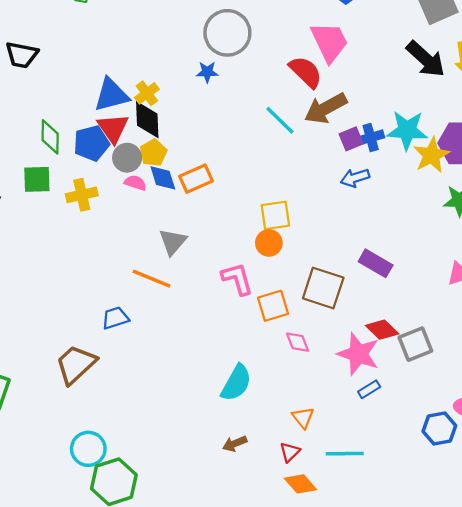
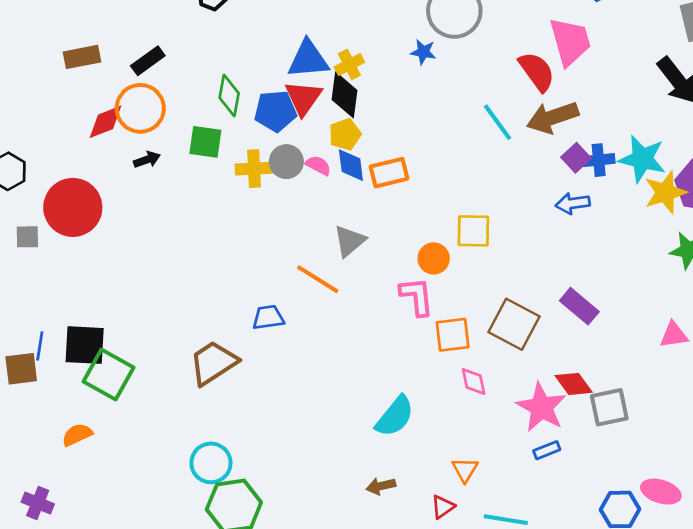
purple square: (351, 139) -> (576, 158), turned -30
gray circle: (127, 158) -> (286, 162), moved
orange circle: (269, 243) -> (434, 258), moved

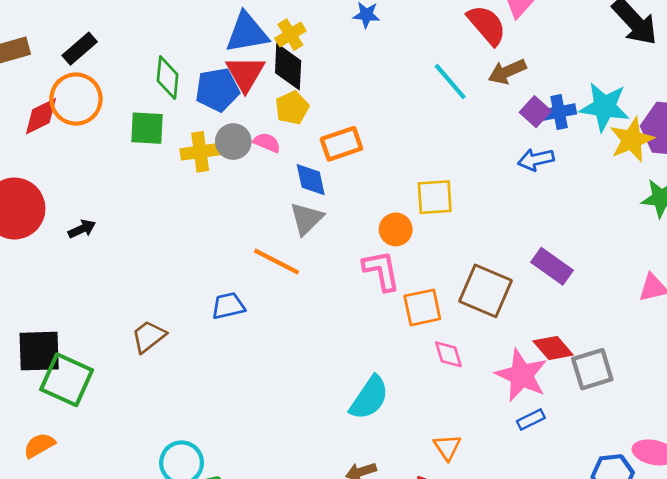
brown arrow: (553, 117) -> (507, 72), size x0.7
black arrow: (147, 160) -> (82, 229), moved
blue diamond: (351, 165) -> (311, 180), moved
brown trapezoid: (213, 363) -> (149, 337), moved, size x0.7

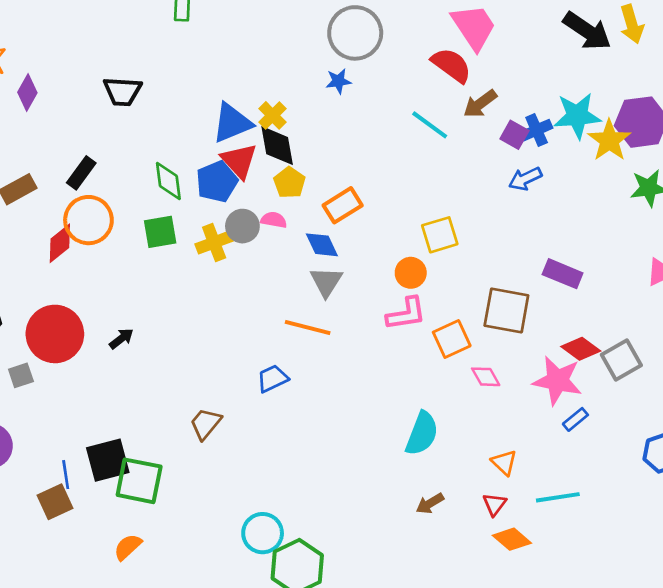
pink L-shape: (381, 271) -> (406, 314), turned 105

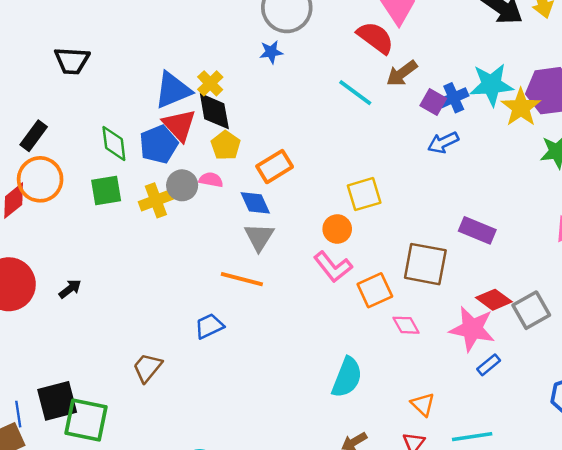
pink L-shape: (406, 314) -> (333, 267), turned 60

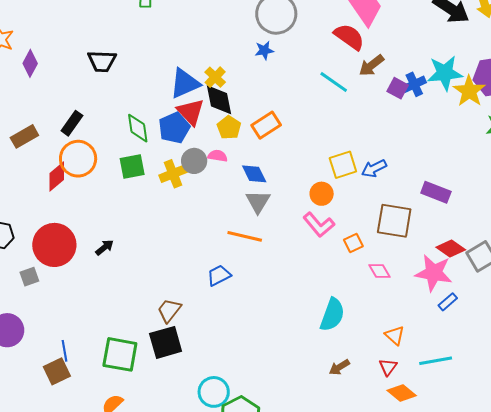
blue arrow: (443, 143) -> (374, 168), moved
orange rectangle: (275, 167) -> (266, 125), moved
orange square: (375, 290) -> (353, 243), size x0.7
black square: (57, 401) -> (166, 342), moved

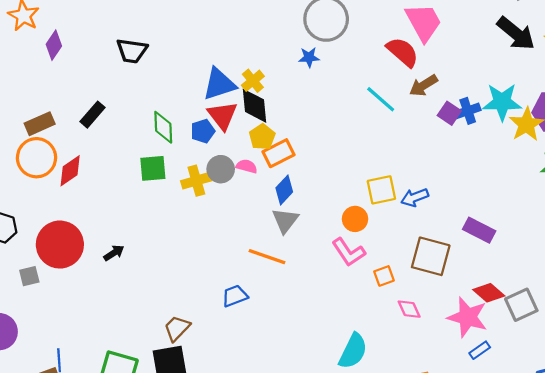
orange rectangle: (266, 125) -> (278, 153), moved
blue pentagon: (174, 128) -> (203, 131), size x0.7
orange circle: (78, 159) -> (37, 158), moved
blue diamond: (254, 174) -> (284, 190), turned 64

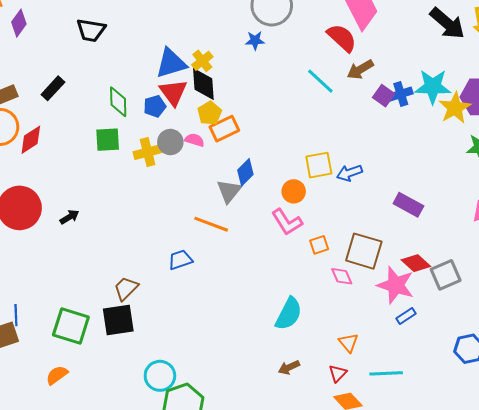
blue diamond: (284, 190) -> (245, 172), moved
brown square: (431, 256) -> (364, 251), moved

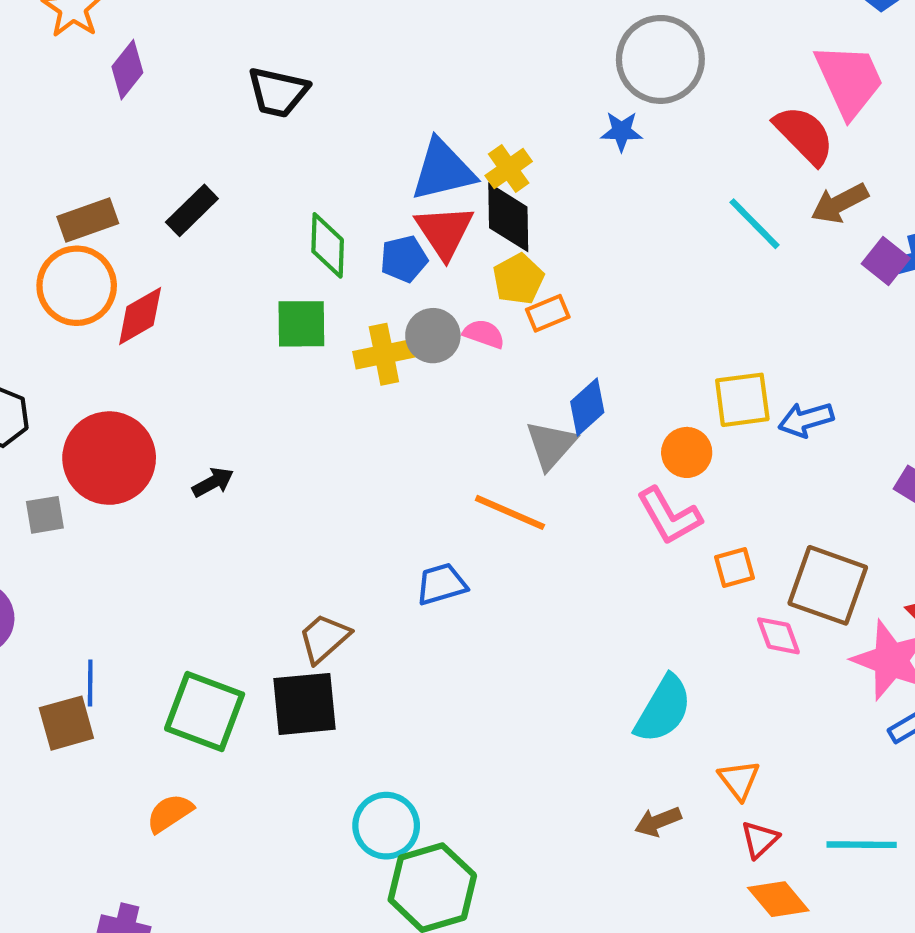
orange rectangle: (224, 129) -> (548, 313), size x0.7
orange triangle: (348, 343) -> (739, 780), moved

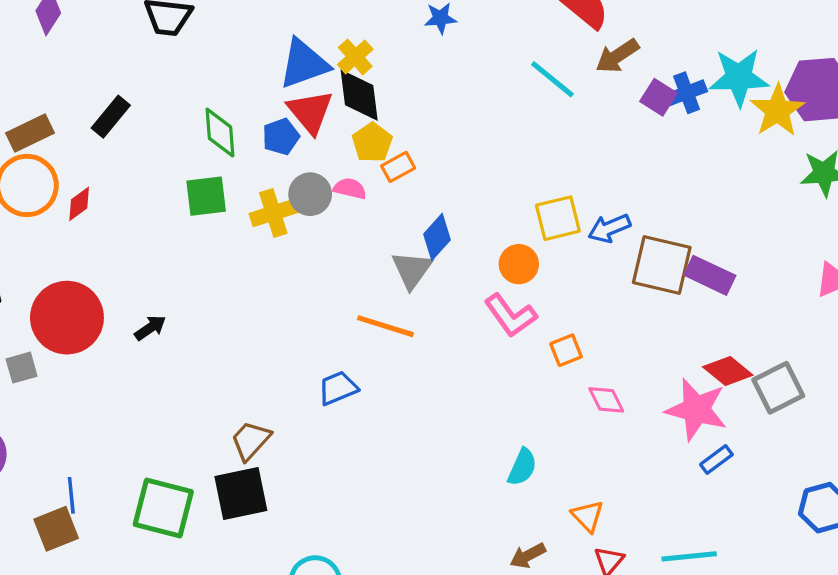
red diamond: (140, 316) -> (79, 204), size x0.7
brown square: (828, 585) -> (662, 265), moved
cyan semicircle: (663, 709) -> (522, 467), size x0.7

